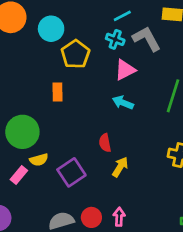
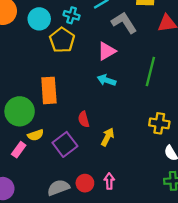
cyan cross: (115, 39) -> (72, 15), moved
orange rectangle: (58, 92) -> (49, 90), moved, size x1.6
red semicircle: (105, 143) -> (84, 119), moved

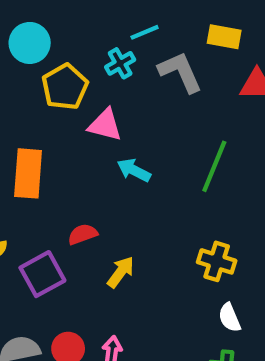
cyan cross: (72, 15) -> (120, 63), moved, turned 35
pink triangle: (107, 51) -> (105, 125), moved, turned 36
red semicircle: (84, 119) -> (83, 234), turned 77

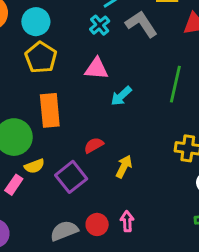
yellow pentagon: (65, 87) -> (41, 57), moved
cyan arrow: (134, 170) -> (121, 96), turned -60

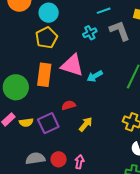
cyan cross: (100, 25) -> (90, 33), moved
pink triangle: (96, 69) -> (72, 65), moved, size x1.4
yellow semicircle: (34, 166) -> (26, 122), moved

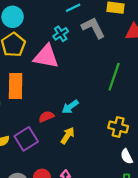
pink triangle: (72, 65) -> (46, 56), moved
cyan arrow: (95, 76) -> (70, 107), moved

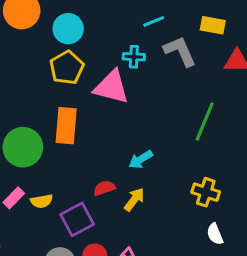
cyan cross: (61, 34) -> (134, 57), turned 32
red semicircle: (46, 117) -> (104, 188), moved
purple square: (26, 139) -> (77, 219), moved

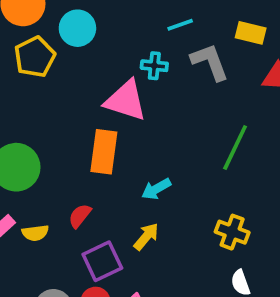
yellow pentagon: (67, 68) -> (35, 57), moved
orange rectangle: (66, 126) -> (104, 152), moved
red semicircle: (104, 188) -> (80, 216), moved, turned -35
purple square: (77, 219) -> (102, 261), moved

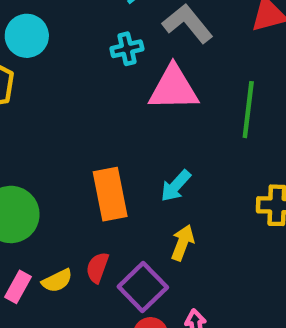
pink triangle: (126, 101) -> (173, 88), moved
orange rectangle: (104, 152) -> (110, 194), moved
red semicircle: (80, 216) -> (97, 268), moved

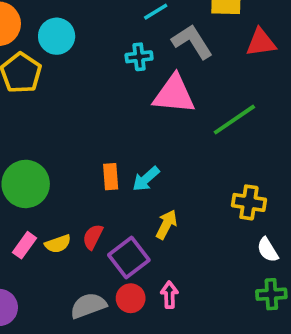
green line: (248, 110) -> (234, 120), turned 42
cyan arrow: (176, 186) -> (146, 179), moved
orange rectangle: (110, 194) -> (111, 177), size x0.6

